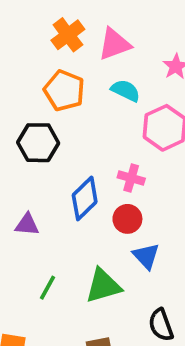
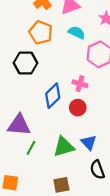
purple triangle: (27, 224) -> (19, 125), moved, size x1.6
blue triangle: (146, 256) -> (89, 142), moved

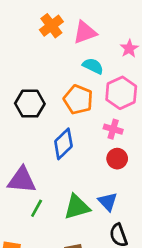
orange pentagon: (41, 33) -> (78, 100), moved
pink cross: (80, 84) -> (113, 129), moved
red circle: (78, 108) -> (117, 159), moved

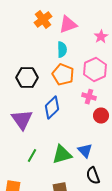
cyan semicircle: (93, 66) -> (62, 50), moved, turned 63
red circle: (117, 159) -> (101, 116), moved
purple triangle: (22, 180) -> (22, 120), moved, turned 50

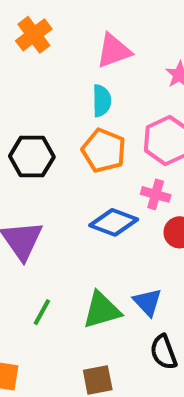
orange cross: (43, 20) -> (34, 35), moved
blue diamond: (52, 108) -> (114, 222), moved, turned 65

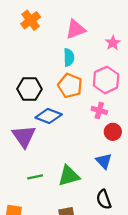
blue diamond: (114, 222) -> (49, 116), moved
blue triangle: (148, 302) -> (104, 161), moved
green line: (42, 312) -> (35, 177), turned 49

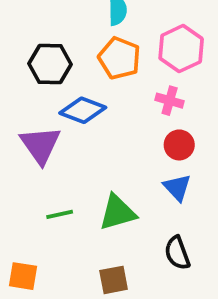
red circle: (113, 132) -> (179, 145), moved

